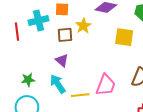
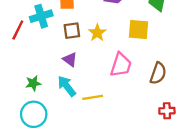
yellow star: (83, 26) -> (97, 33), moved
red line: (17, 32) -> (18, 30), turned 36
pink trapezoid: (106, 85) -> (121, 65), moved

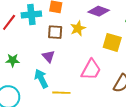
yellow star: (97, 33) -> (78, 28), moved
green star: (33, 83) -> (13, 60), moved

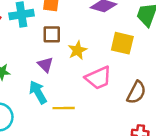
yellow star: (78, 28) -> (77, 50), moved
pink trapezoid: (91, 70) -> (98, 78), turned 40

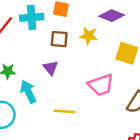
yellow star: (77, 50) -> (89, 36), moved, turned 30
cyan arrow: (38, 92) -> (28, 92), moved

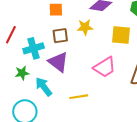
cyan cross: (32, 17) -> (34, 48), moved
purple triangle: (51, 68) -> (58, 62), size x1.5

